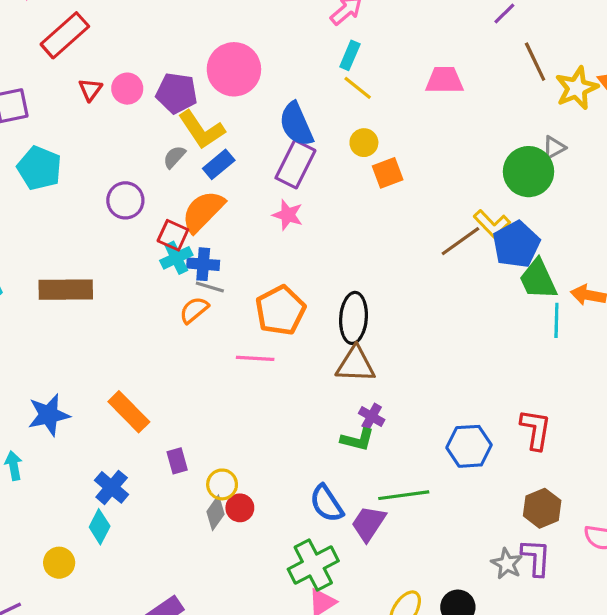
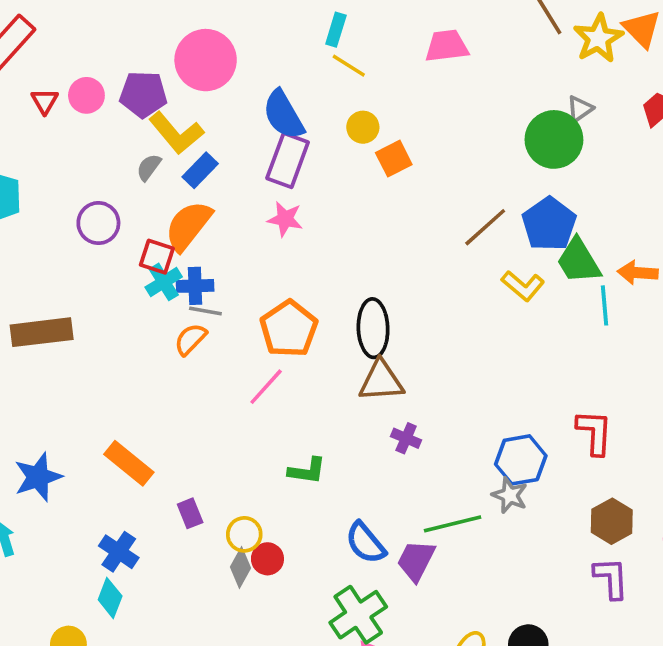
yellow L-shape: (492, 224) -> (523, 286), moved
pink line: (255, 358) -> (266, 387), turned -45
green L-shape: (357, 440) -> (307, 471), moved
gray star: (507, 564) -> (510, 495), moved

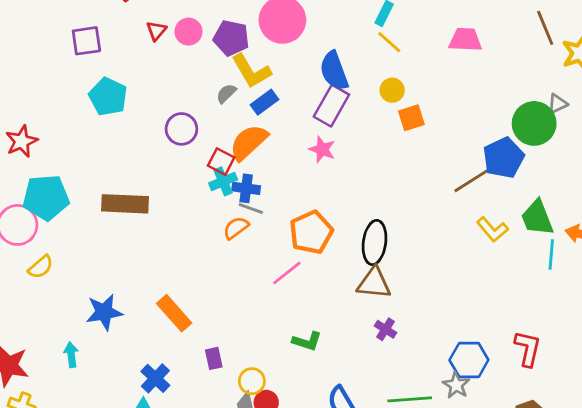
blue pentagon: (549, 224) -> (504, 158), moved

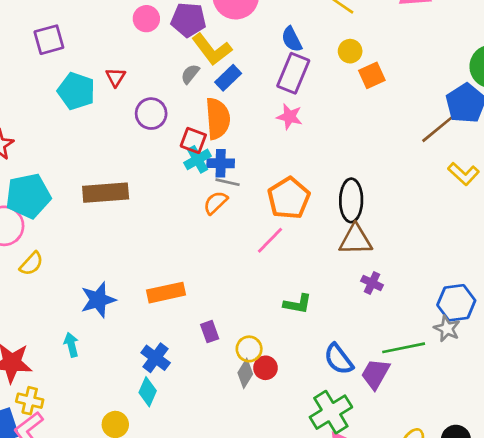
red triangle: (156, 31) -> (116, 77), moved
blue semicircle: (334, 71) -> (292, 39), size x0.7
orange semicircle: (249, 142) -> (218, 119), turned 135
orange rectangle: (174, 313) -> (166, 293), turned -54

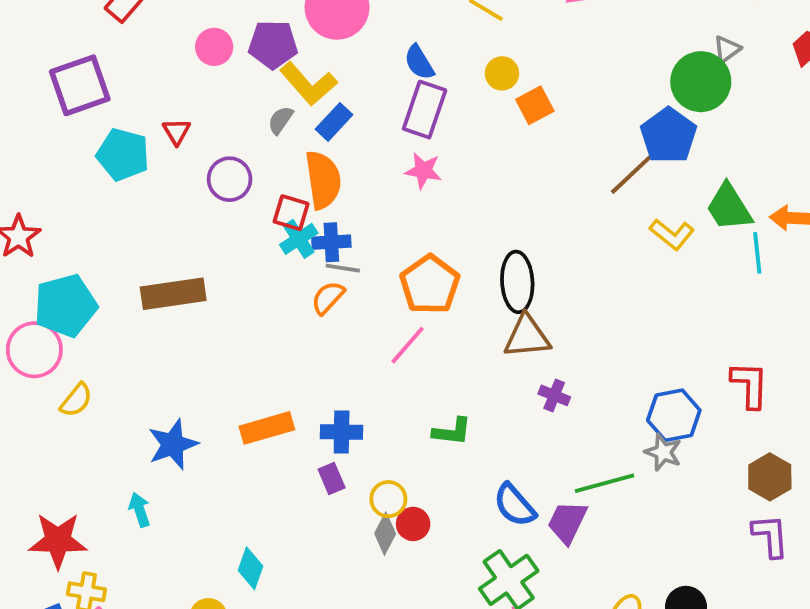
purple square: (49, 40) -> (80, 85), size x1.4
blue cross: (156, 358) -> (342, 432), moved, turned -32

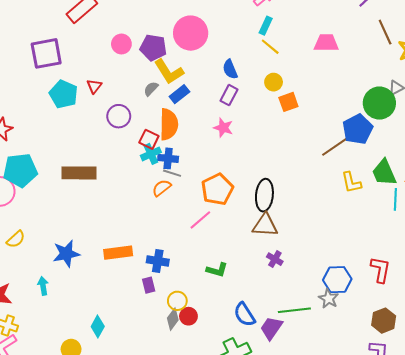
purple rectangle: (425, 110) -> (229, 95), size x0.7
yellow L-shape: (672, 234) -> (351, 182), turned 30
yellow semicircle: (76, 400) -> (16, 239), moved

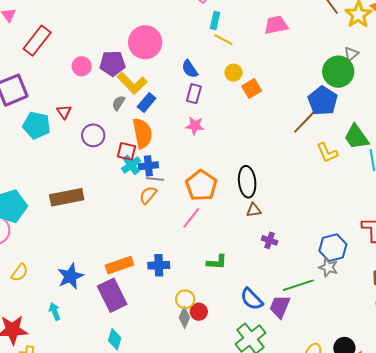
brown triangle: (265, 225) -> (254, 210), size x0.6
purple rectangle: (149, 285) -> (112, 295), moved, size x2.0

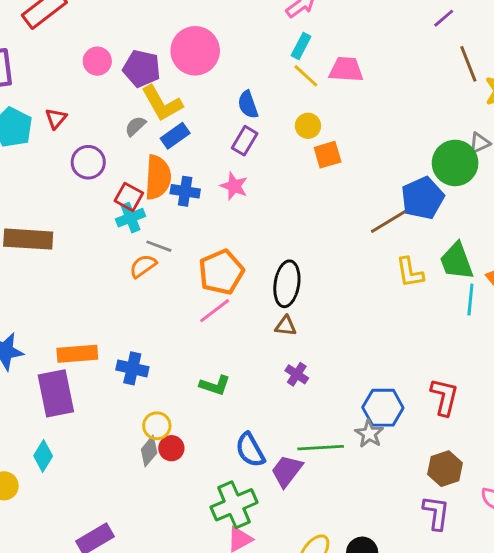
pink trapezoid: (276, 25) -> (346, 69), moved
blue cross: (148, 166) -> (185, 191), moved
pink line: (191, 218) -> (215, 311), moved

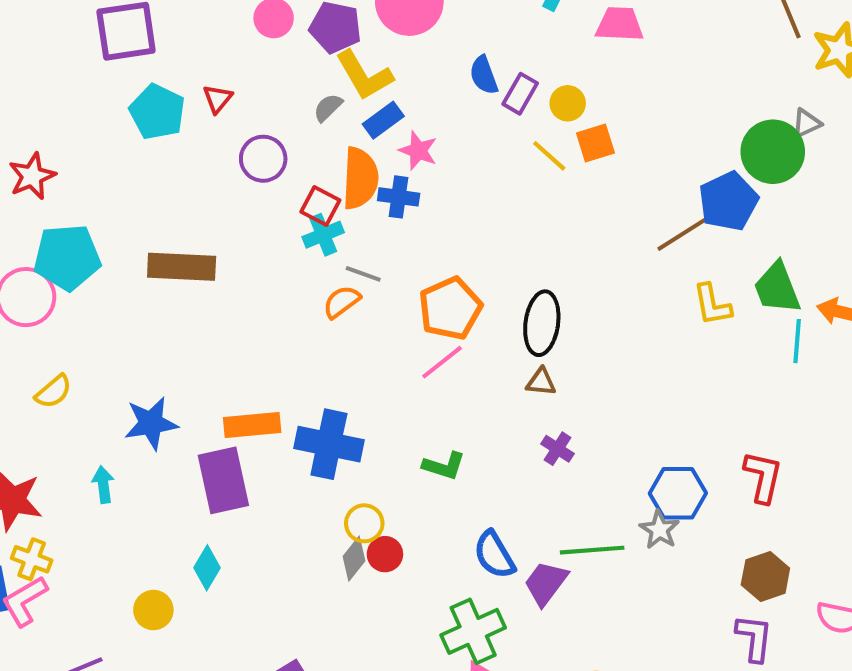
yellow line: (306, 76) -> (549, 156), moved
purple rectangle: (245, 141) -> (520, 94), moved
pink star: (234, 186) -> (418, 151), moved
blue cross: (132, 368) -> (329, 444), size x1.5

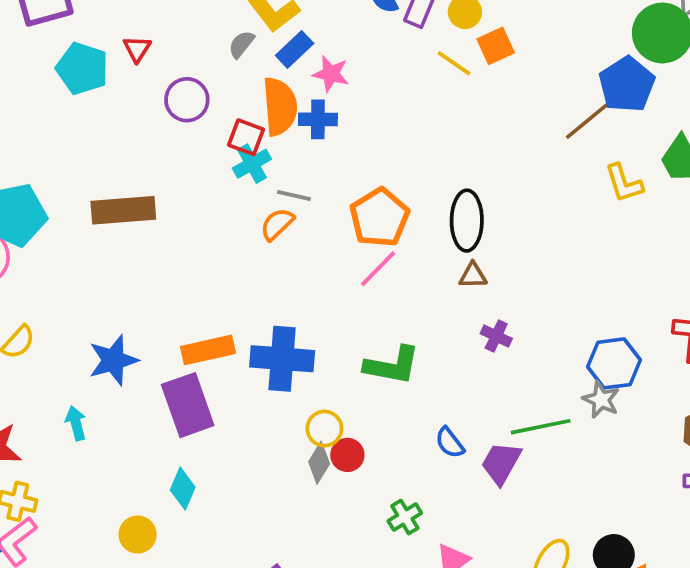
green L-shape: (444, 466) -> (392, 365), size x1.4
blue semicircle: (494, 555) -> (450, 443), size x0.7
green cross: (473, 631) -> (405, 517), moved, size x0.6

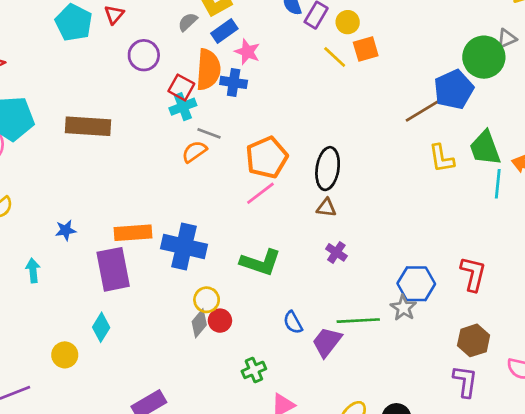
blue star: (113, 360) -> (66, 230), size x0.6

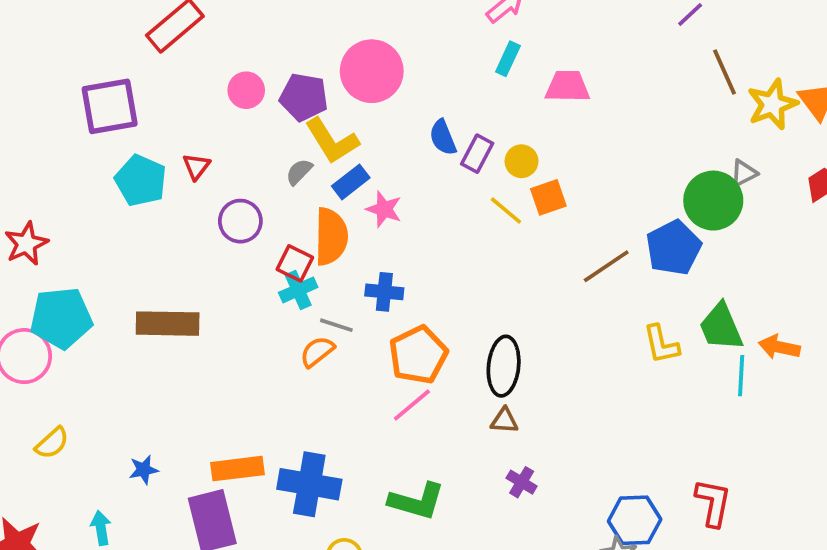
blue cross: (234, 82) -> (384, 292), moved
brown line: (422, 111) -> (606, 266), moved

